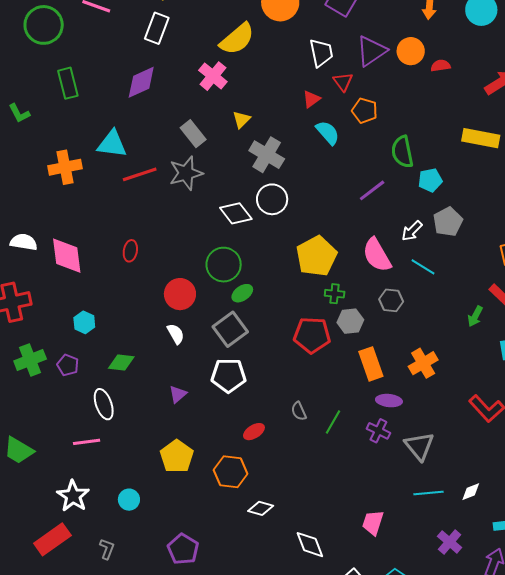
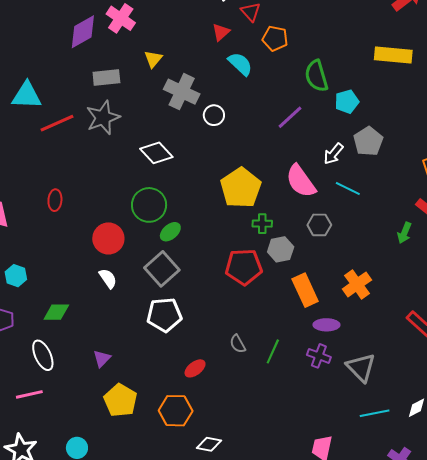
purple diamond: (141, 82) -> (83, 32), moved
gray rectangle: (193, 134) -> (106, 77), turned -52
white circle: (272, 199) -> (214, 115), moved, size x0.7
purple triangle: (178, 394) -> (102, 359), moved

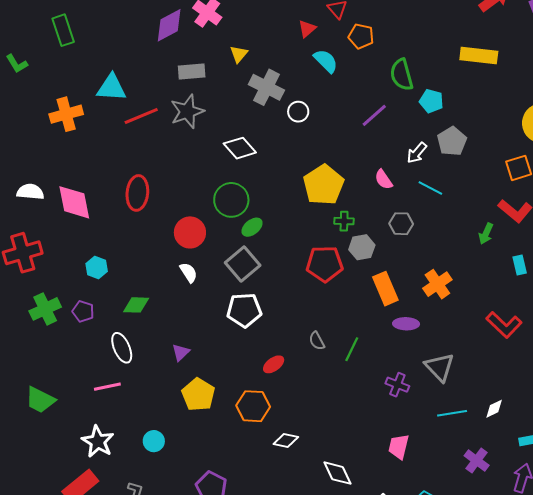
cyan pentagon: (347, 102) -> (431, 101), turned 30
pink semicircle: (301, 181) -> (384, 180), size x0.6
red ellipse: (55, 200) -> (137, 193), size x1.6
purple cross: (319, 356) -> (397, 385), moved

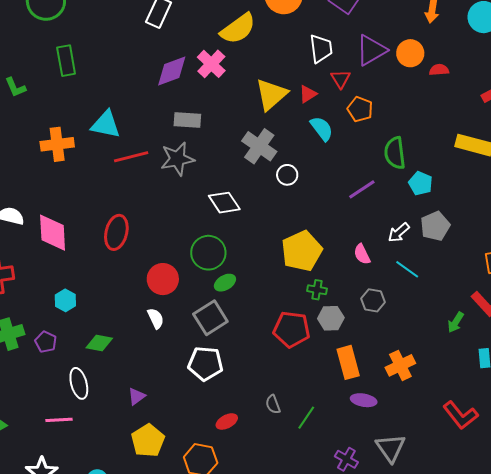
yellow triangle: (239, 54) -> (271, 94), moved, size x1.8

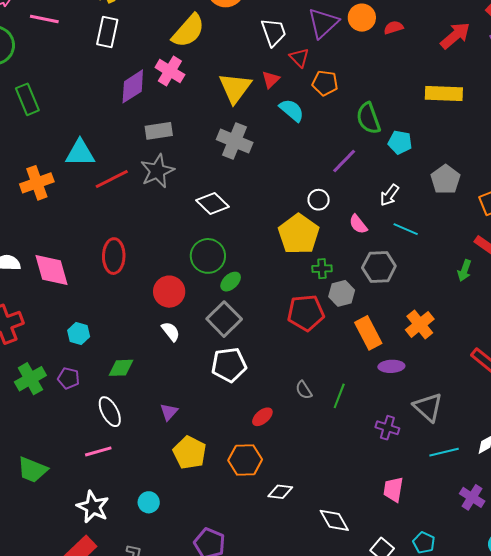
white circle: (287, 175) -> (319, 200), moved
gray pentagon: (435, 226) -> (445, 179), moved
gray hexagon: (373, 300) -> (379, 267), size x1.4

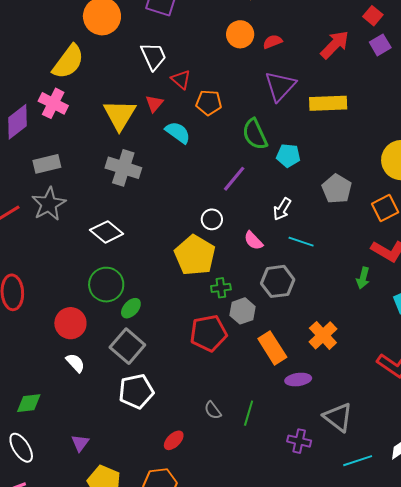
purple triangle: (323, 23) -> (280, 86), moved

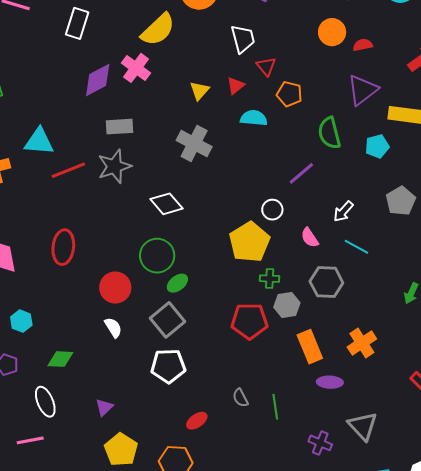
yellow triangle: (120, 115) -> (199, 91), size x0.6
cyan semicircle: (178, 132) -> (254, 118), turned -40
cyan pentagon: (288, 156) -> (377, 146), moved, turned -30
green line: (249, 413) -> (275, 407), turned -35

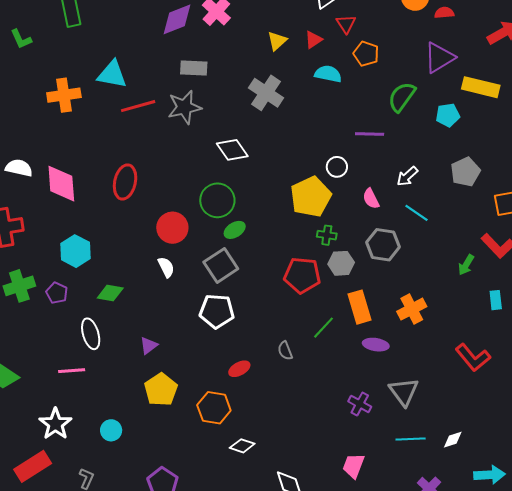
green semicircle: (329, 133) -> (402, 97), turned 44
purple line: (301, 173) -> (370, 134), turned 36
cyan hexagon: (21, 321) -> (75, 251), size x1.4
green line: (275, 407) -> (324, 328), moved, turned 45

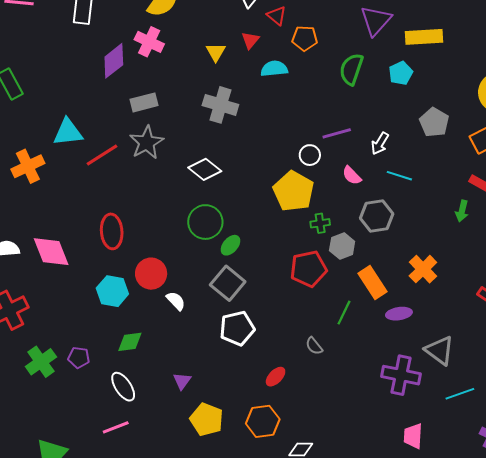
purple line: (370, 134) -> (337, 133), moved
red circle: (172, 228) -> (151, 274), moved
cyan hexagon: (75, 251) -> (112, 291), moved
purple cross: (360, 404) -> (401, 375), size x1.6

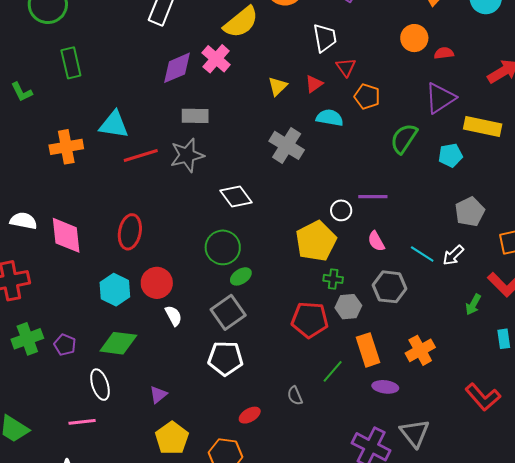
gray cross: (220, 105) -> (287, 145), moved
white arrow: (380, 143) -> (453, 255), moved
green diamond: (130, 342) -> (118, 343), size x1.4

